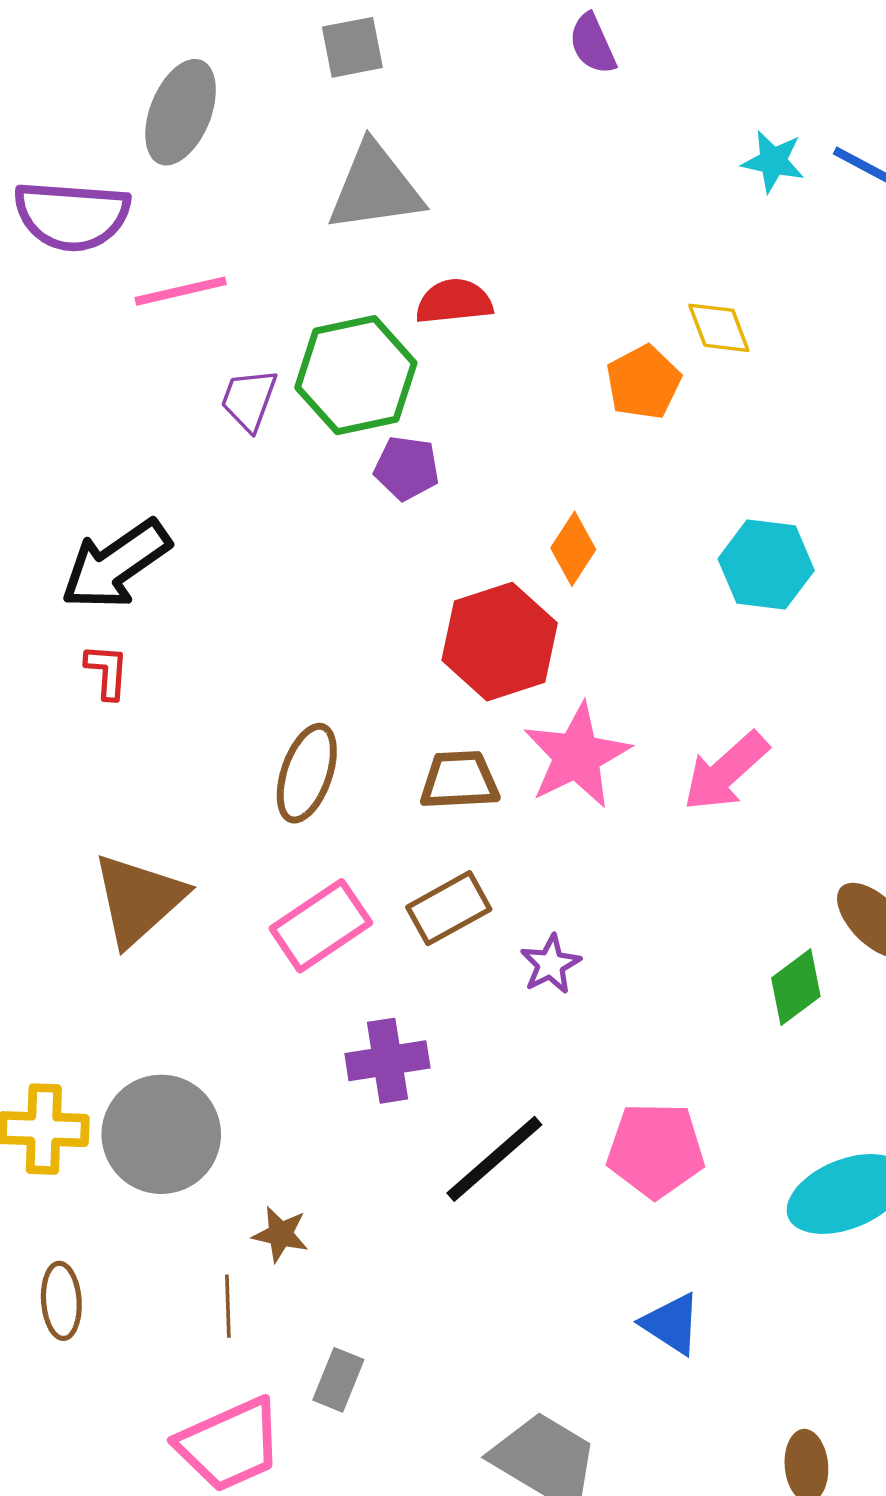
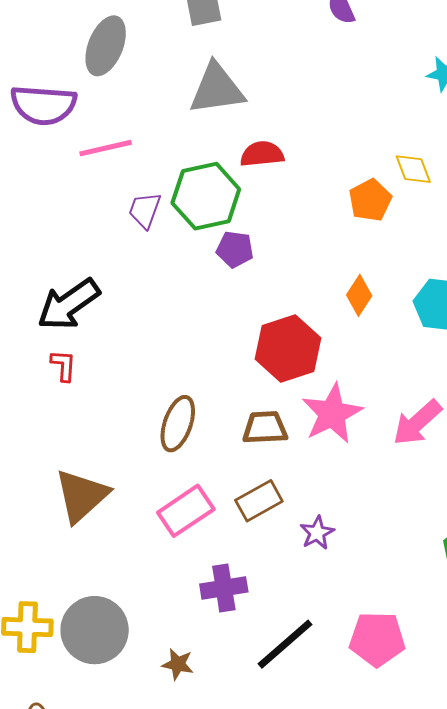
orange diamond: (573, 549) -> (359, 295), moved
brown star: (280, 1234) -> (178, 664), moved

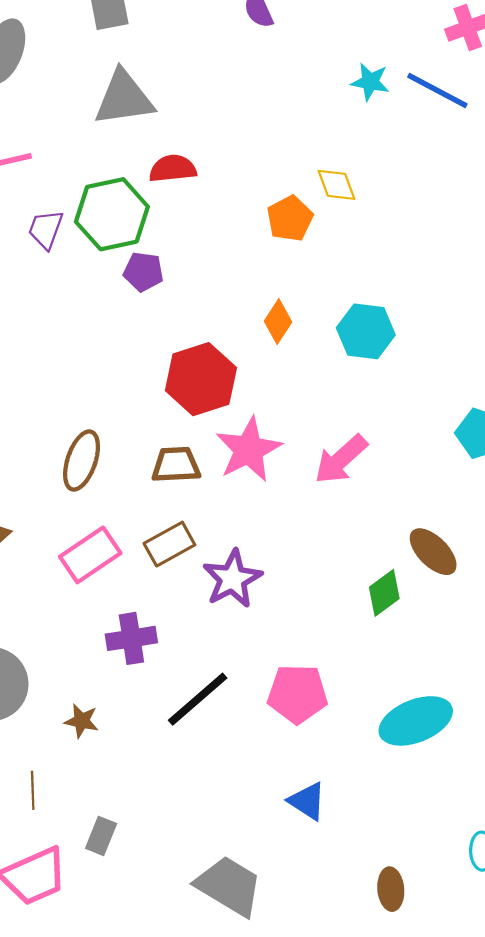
purple star: (317, 533) -> (232, 579), size x1.6

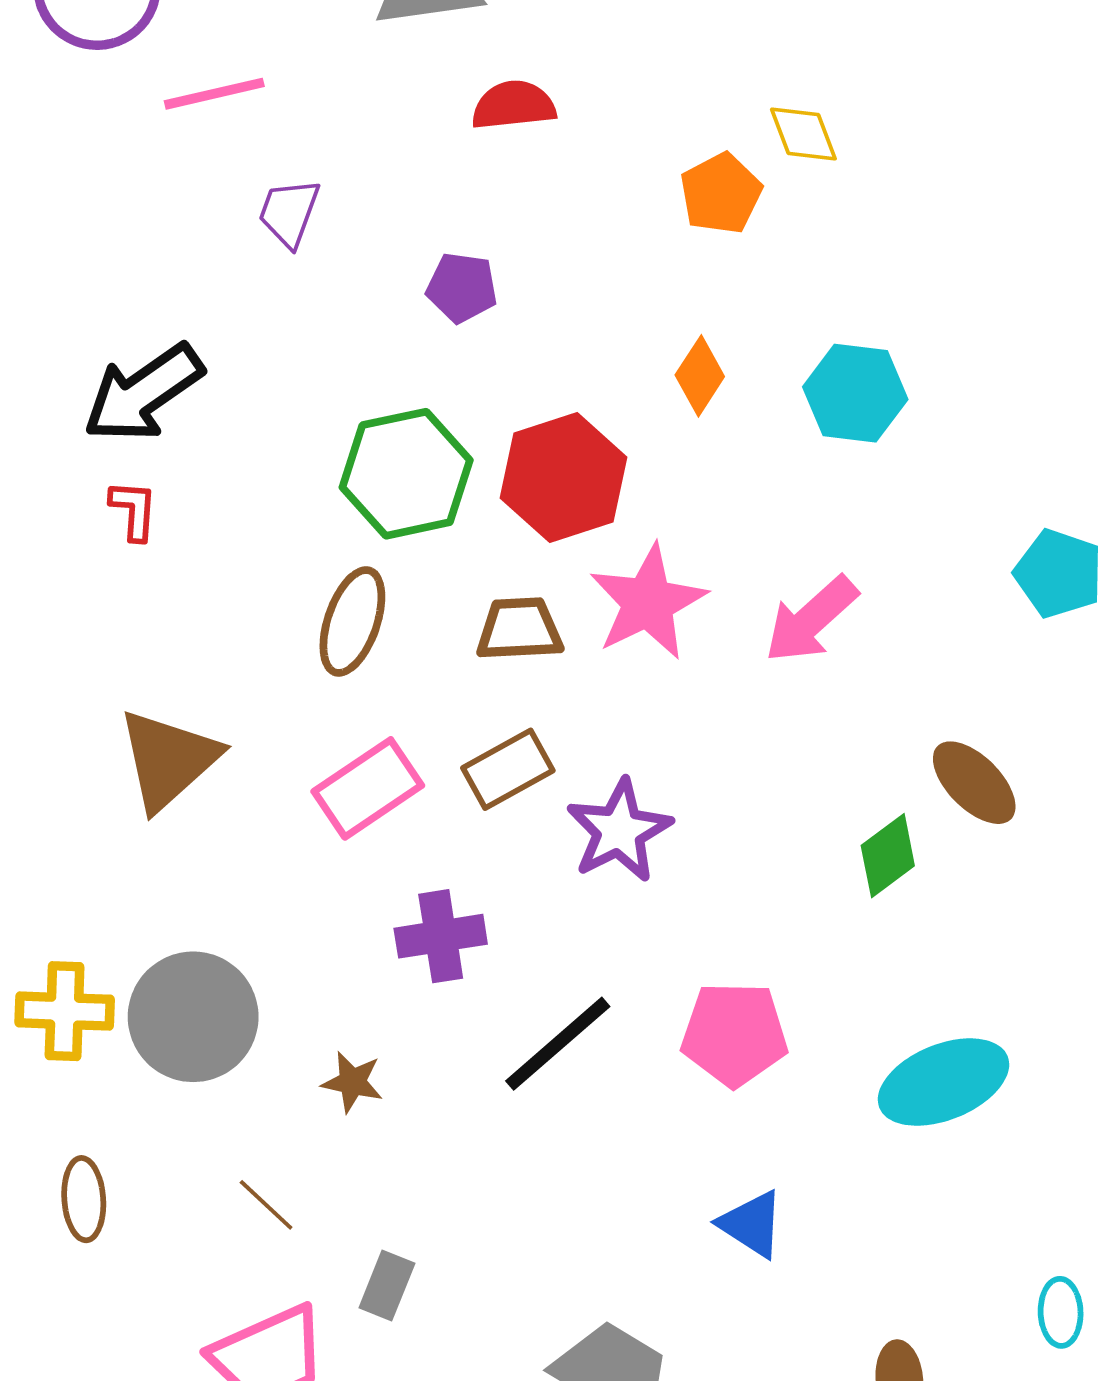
green hexagon: (112, 214) -> (406, 474), moved
brown line: (33, 790) -> (266, 1205), turned -45

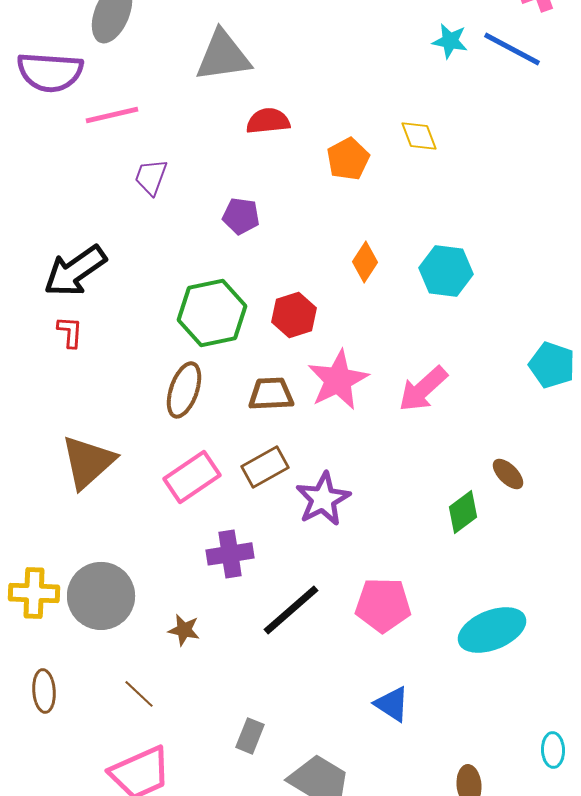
orange pentagon: (721, 194) -> (348, 159), moved
red hexagon: (564, 478) -> (294, 315), size x0.7
brown ellipse: (974, 783) -> (508, 474), size x0.7
gray rectangle: (387, 1285) -> (250, 736), moved

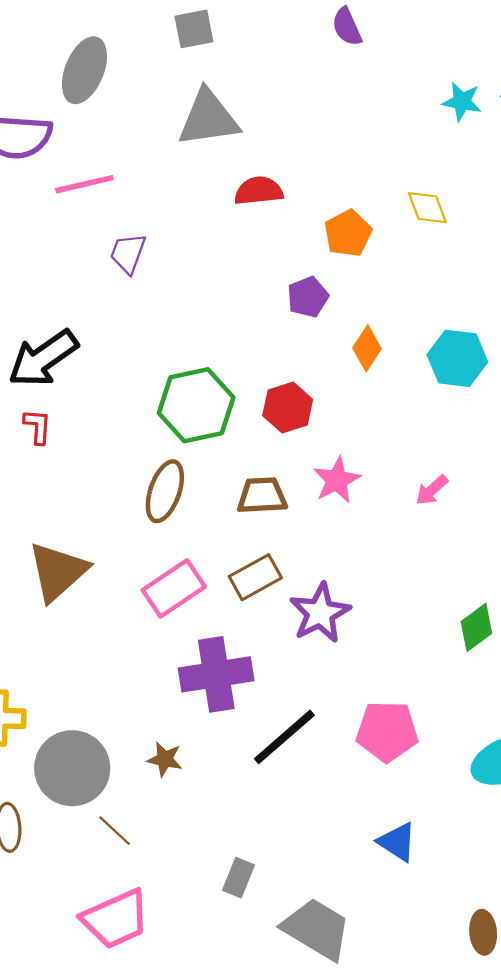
purple pentagon: (241, 216) -> (308, 297), moved, turned -30
pink star: (338, 380) -> (337, 480), size x0.7
pink arrow: (423, 389) -> (432, 490), size x0.6
purple cross: (230, 554) -> (216, 674), size x1.4
gray circle: (101, 596) -> (72, 768), moved

